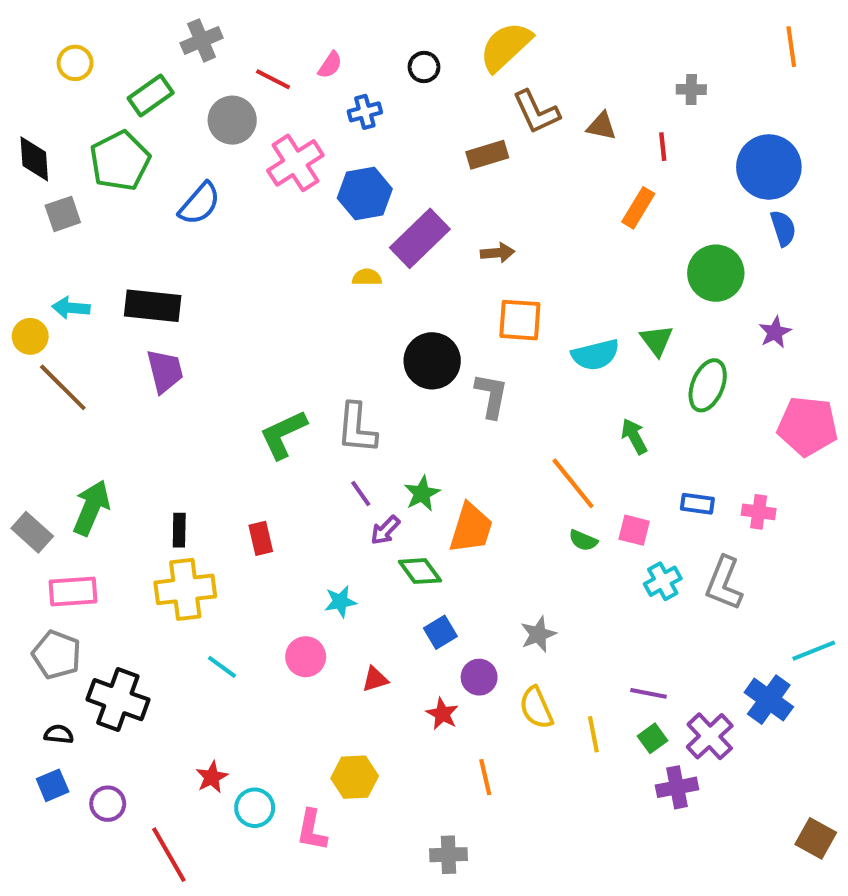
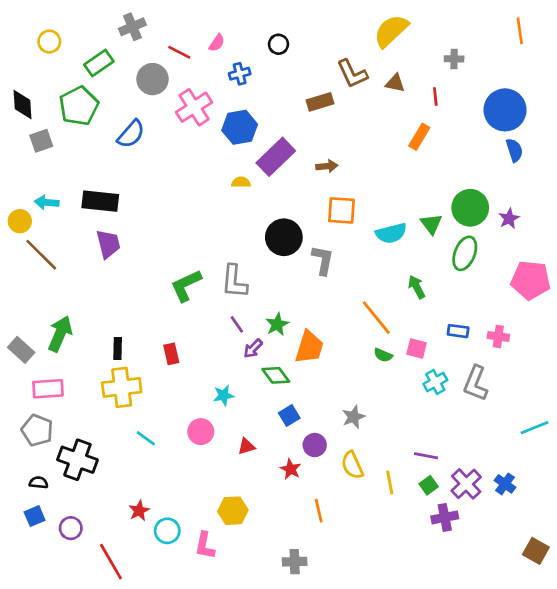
yellow semicircle: (506, 47) -> (391, 31), moved
green circle: (716, 273) -> (470, 208), moved
blue cross: (769, 700) -> (505, 484), moved, size x0.7

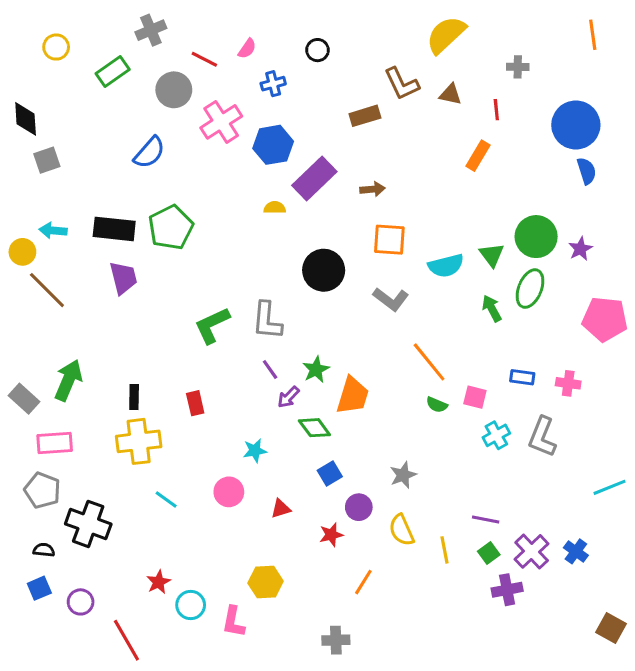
green pentagon: (79, 106) -> (171, 227), moved
gray L-shape: (323, 260) -> (391, 299), moved, turned 116
green arrow: (417, 287) -> (492, 308), moved
red star: (291, 469) -> (331, 535), turned 30
orange line: (319, 511) -> (363, 582), turned 45

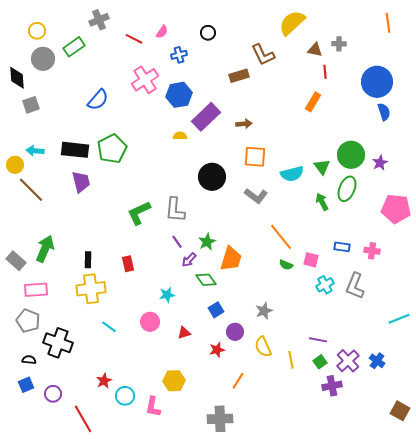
gray circle: (174, 90) -> (43, 59), moved
brown triangle: (450, 94) -> (315, 50), moved
gray cross: (336, 640) -> (220, 419), size x1.4

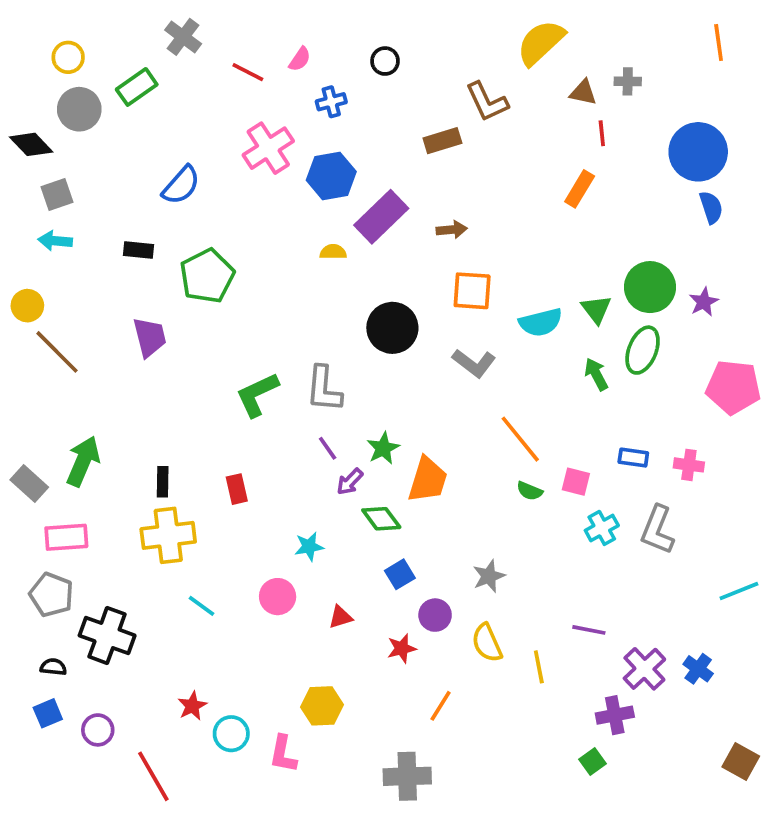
gray cross: (99, 20) -> (183, 37), turned -30
black diamond: (17, 78) -> (31, 144), turned -40
black rectangle: (75, 150) -> (139, 250), moved, size x0.6
cyan arrow: (35, 151) -> (55, 241), moved
green square: (320, 362) -> (593, 761), moved

